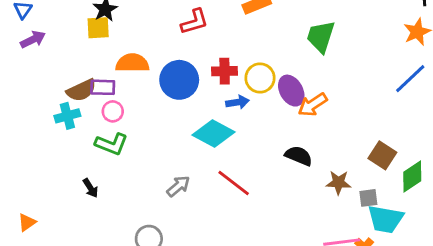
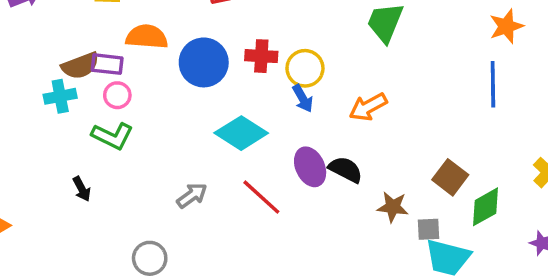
blue line: (410, 79) -> (493, 84), turned -52
purple ellipse: (291, 91) -> (310, 167), moved
blue arrow: (237, 102) -> (303, 98), moved, turned 65

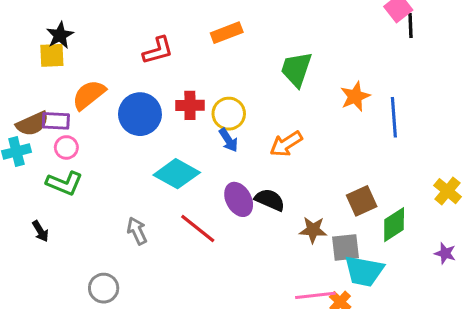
orange star: (506, 26) -> (355, 96), moved
orange semicircle: (147, 37) -> (89, 95), turned -39
brown square: (450, 177) -> (362, 201), turned 32
gray arrow: (192, 195) -> (137, 231), turned -76
gray square: (429, 229) -> (346, 247), size x1.4

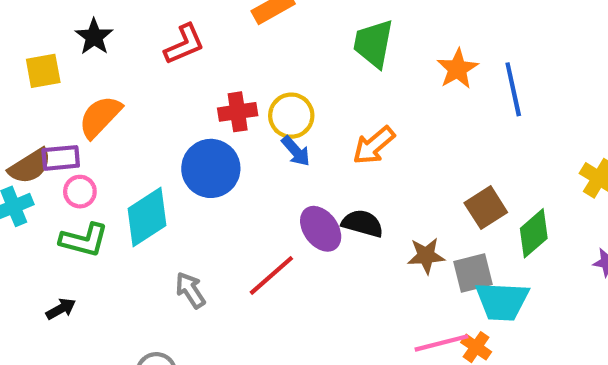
black star: (60, 35) -> (94, 37), moved
blue circle: (140, 114) -> (211, 168), moved
cyan diamond: (177, 174) -> (147, 217), moved, turned -54
red line: (198, 229) -> (271, 275), turned -72
black arrow: (40, 231) -> (61, 309), turned -80

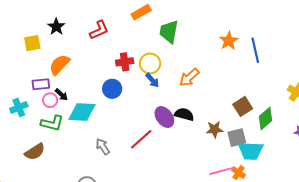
green trapezoid: (373, 43) -> (169, 32), moved
brown semicircle: (30, 166) -> (35, 152), moved
blue circle: (211, 168) -> (112, 89), size x0.7
cyan diamond: (147, 217) -> (82, 112), turned 36
black arrow: (61, 309) -> (61, 95), moved, turned 72

